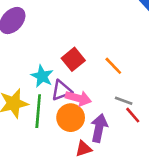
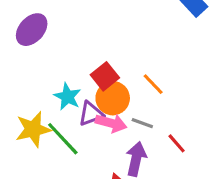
gray line: (124, 101) -> (142, 123), moved
green line: (38, 111) -> (63, 139), turned -48
orange circle: (71, 118) -> (113, 98), moved

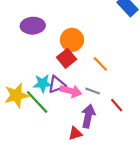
purple ellipse: (32, 30) -> (33, 26), moved, turned 45
cyan star: (67, 97) -> (43, 83), moved, turned -30
orange circle: (113, 98) -> (72, 40), moved

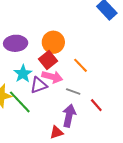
purple ellipse: (33, 26) -> (16, 43), moved
cyan star: (43, 83) -> (23, 74), moved, turned -30
pink arrow: (71, 91) -> (52, 77), moved

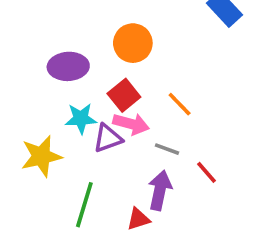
orange circle: (53, 42) -> (133, 43), moved
cyan star: (23, 74) -> (81, 118), turned 30
green line: (20, 102) -> (84, 205), moved, turned 60

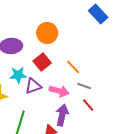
pink arrow: (131, 124) -> (59, 91), moved
gray line: (167, 149) -> (84, 86), moved

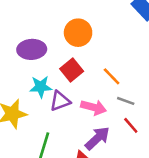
purple arrow: (62, 115) -> (97, 138), turned 35

